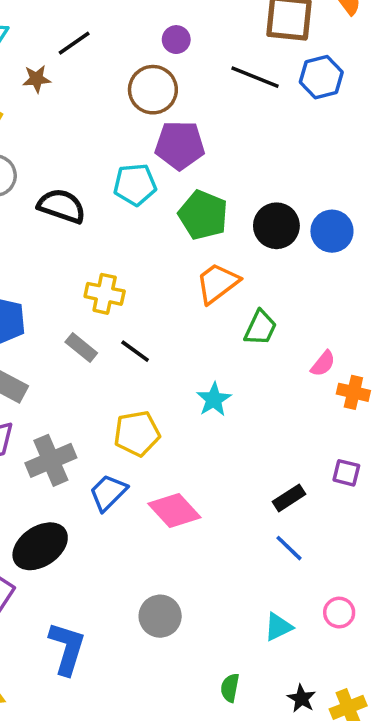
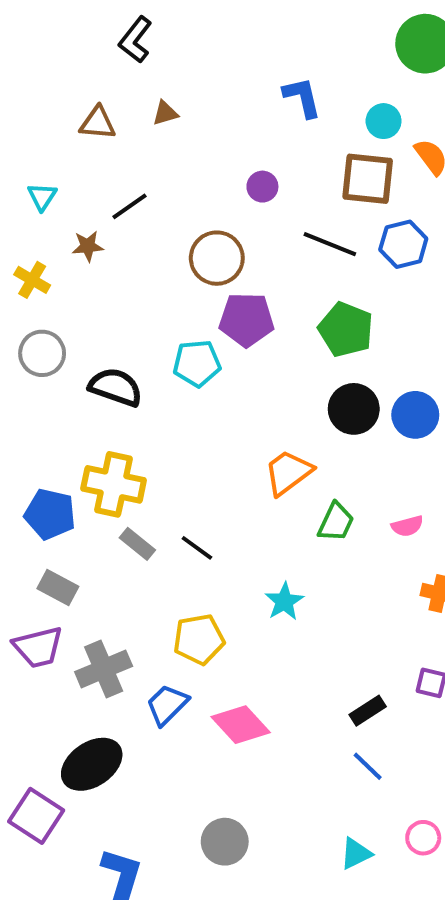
purple circle: (176, 40) -> (262, 187), moved
green pentagon: (203, 215) -> (346, 330), moved
yellow cross: (105, 294) -> (114, 484), moved, size x1.4
pink semicircle: (323, 364) -> (407, 526), moved, turned 36

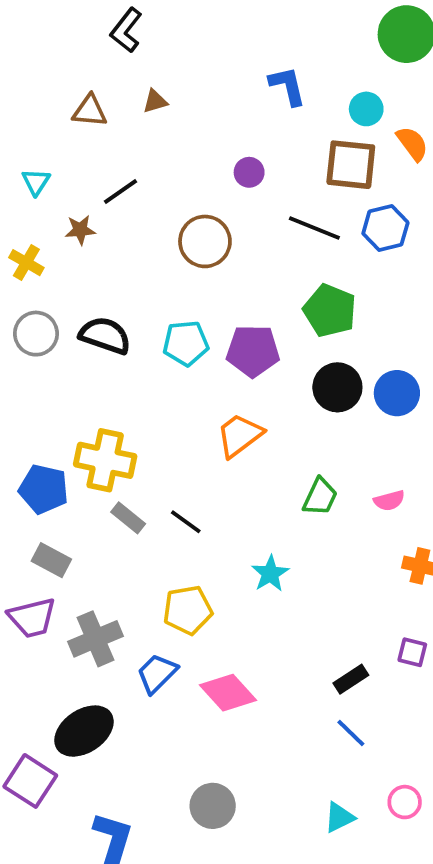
purple pentagon: (247, 320) -> (253, 351), moved
black semicircle: (116, 387) -> (105, 336), moved
orange trapezoid: (288, 472) -> (240, 435), moved

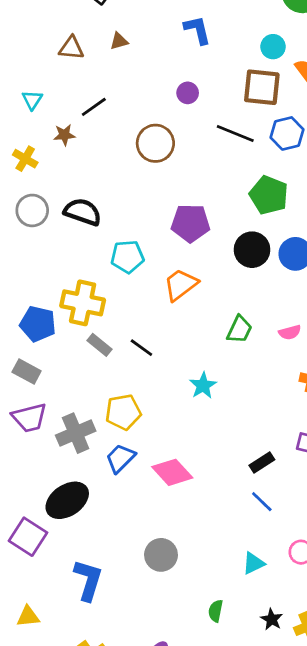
blue L-shape: (287, 86) -> (197, 30), moved
green pentagon: (330, 311) -> (269, 195), moved
cyan pentagon: (186, 343) -> (127, 257), moved
gray rectangle: (51, 560) -> (27, 371), moved
yellow pentagon: (188, 610) -> (123, 412), moved

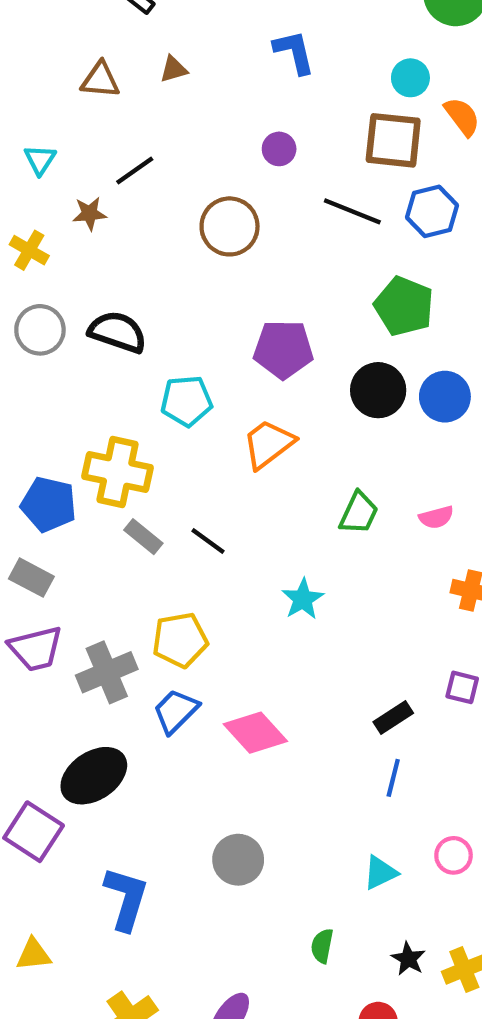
blue line: (262, 502) -> (393, 778), turned 60

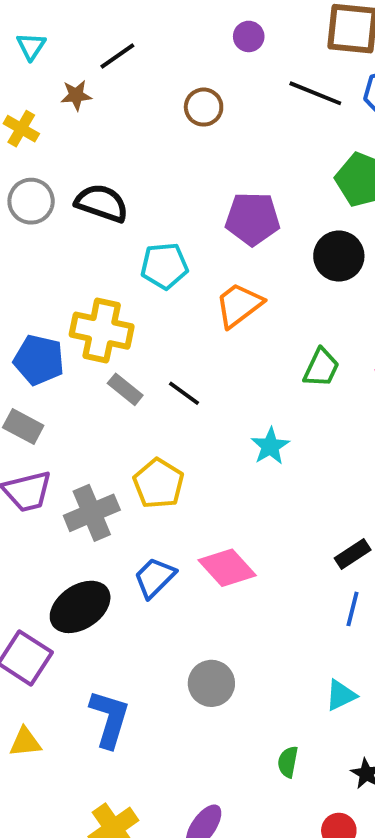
brown circle: (230, 226) -> (204, 107), size x0.7
yellow pentagon: (180, 640) -> (158, 483), turned -30
blue trapezoid: (176, 711) -> (155, 578), moved
yellow triangle: (34, 954) -> (25, 742), moved

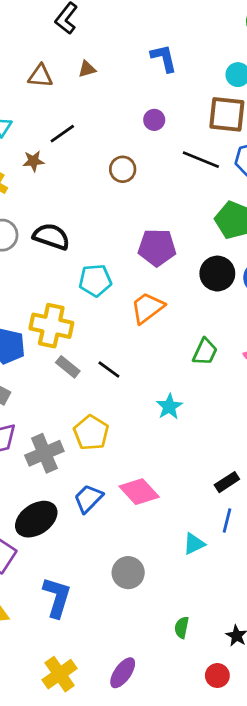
cyan triangle: (341, 695) -> (194, 544), moved

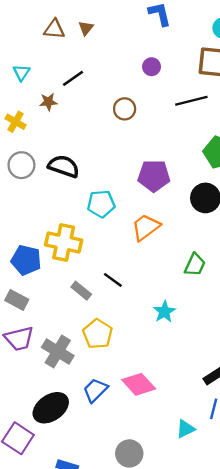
brown triangle: (87, 69) -> (86, 28), moved, turned -35
black line: (201, 160) -> (191, 101), turned -36
gray rectangle: (68, 367) -> (81, 291), moved
gray cross: (44, 453) -> (58, 351), turned -36

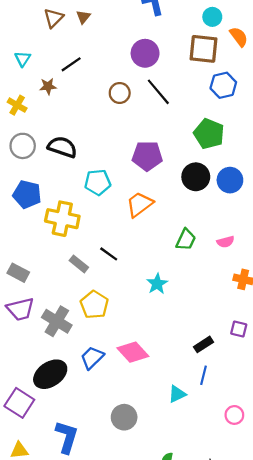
brown triangle: (54, 29) -> (54, 18), turned -50
purple circle: (152, 67) -> (145, 53), size x1.6
black line: (191, 101) -> (158, 92), moved, turned 64
blue pentagon: (26, 260) -> (27, 194), moved

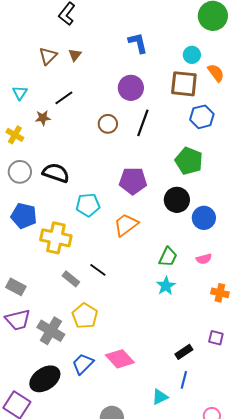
black line: (158, 92) -> (143, 123), turned 60
blue circle: (230, 180) -> (204, 218), moved
cyan star: (157, 284) -> (166, 286), moved

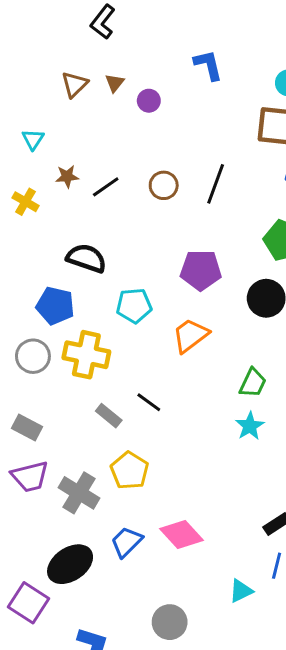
purple circle: (131, 88) -> (149, 101), moved, size x0.6
black line: (64, 98) -> (106, 187), moved
gray circle: (20, 172) -> (33, 356), moved
blue pentagon: (24, 216) -> (55, 306), moved

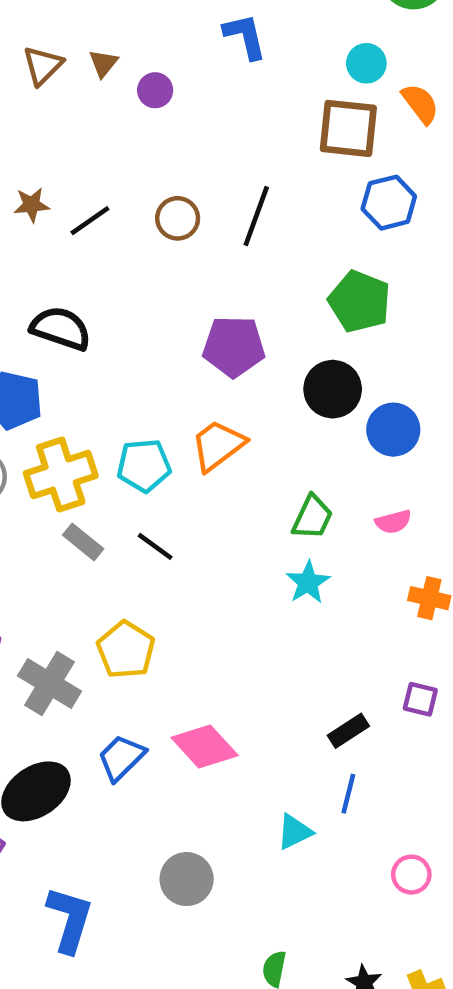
cyan pentagon: (134, 306) -> (144, 466), moved
yellow cross: (86, 355) -> (61, 475), turned -30
gray rectangle: (109, 416) -> (83, 542), moved

